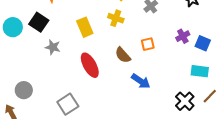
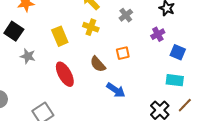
purple cross: (183, 36) -> (158, 34), moved

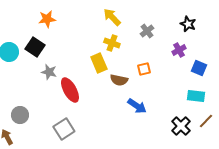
yellow rectangle: (60, 36) -> (99, 63), moved
brown semicircle: (98, 64) -> (119, 80), turned -36
red ellipse: (65, 74) -> (70, 90), moved

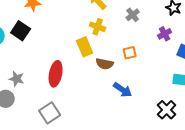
gray star: (49, 72) -> (17, 79), moved
red ellipse: (70, 90) -> (56, 74), turned 40

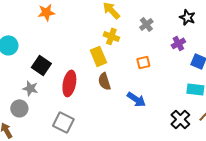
black square: (21, 31) -> (41, 65), moved
brown semicircle: (105, 64) -> (104, 81), moved, turned 60
gray square: (50, 113) -> (63, 122), turned -30

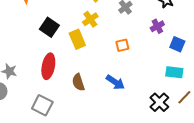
yellow cross: (111, 36) -> (90, 19), turned 35
black square: (41, 65) -> (49, 27), moved
brown semicircle: (104, 81) -> (78, 82), moved

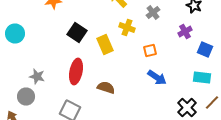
yellow cross: (90, 19) -> (127, 28), moved, turned -35
brown semicircle: (78, 82) -> (106, 88), turned 126
blue arrow: (115, 82) -> (157, 78), moved

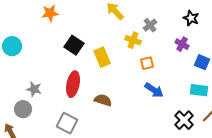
yellow cross: (127, 28) -> (133, 40), moved
purple cross: (185, 32) -> (182, 44), turned -32

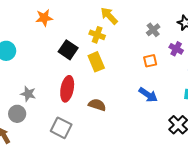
gray cross: (150, 25) -> (153, 30), moved
yellow cross: (133, 40) -> (97, 35), moved
orange square: (147, 63) -> (150, 61), moved

